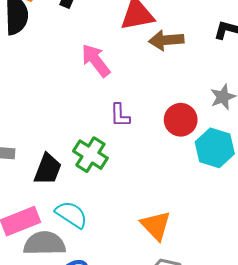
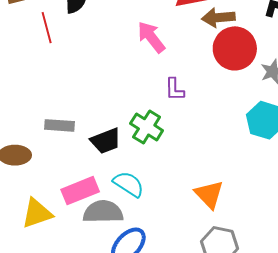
red circle: (181, 120) -> (235, 48), moved, size x1.4
black trapezoid: (48, 169) -> (106, 141), turned 48

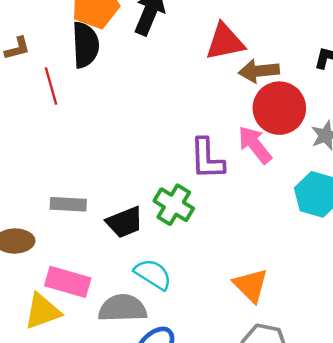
pink arrow: (151, 37) -> (255, 145), moved
purple L-shape: (175, 89) -> (207, 159), size x1.5
pink rectangle: (80, 191) -> (68, 282), moved, turned 39

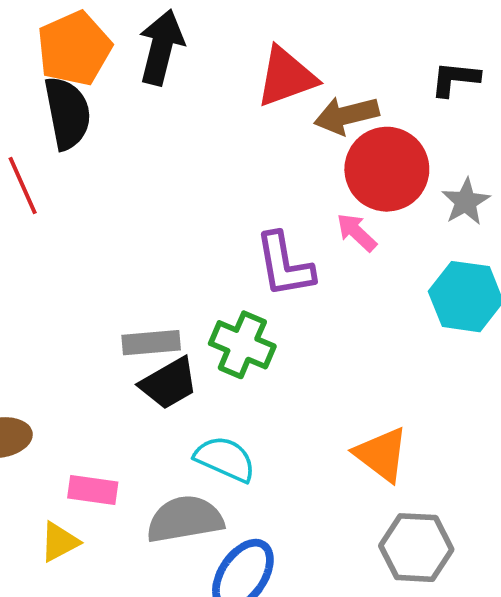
pink arrow: (255, 145) -> (357, 232), size x0.7
gray rectangle: (68, 204) -> (151, 343), moved
pink rectangle: (68, 282) -> (93, 490), size x0.7
yellow triangle: (42, 311) -> (59, 542), size x0.7

